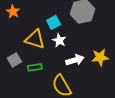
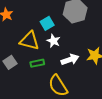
green rectangle: (35, 67) -> (37, 63), moved

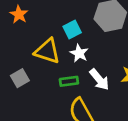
white arrow: (70, 60) -> (99, 79), turned 66
green rectangle: (37, 63) -> (69, 81), moved

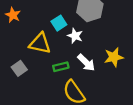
white star: (79, 53) -> (75, 36), moved

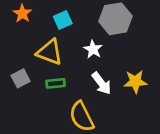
cyan square: (59, 23) -> (63, 20), moved
green rectangle: (61, 67) -> (56, 83), moved

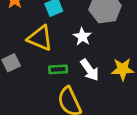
green rectangle: (56, 83) -> (58, 69), moved

